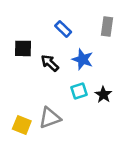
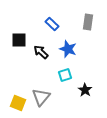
black star: (103, 95) -> (85, 90), moved
gray triangle: (50, 118) -> (41, 97), turned -30

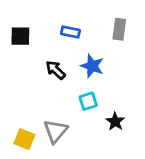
blue rectangle: (52, 24) -> (70, 32), turned -32
black square: (19, 40) -> (20, 36), moved

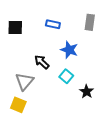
black arrow: (56, 70) -> (42, 62), moved
cyan square: (88, 101) -> (66, 76), turned -32
gray triangle: (56, 131) -> (24, 81), moved

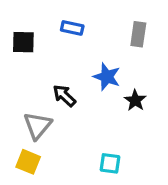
blue rectangle: (53, 24) -> (72, 28), moved
cyan square: (66, 76) -> (110, 163), moved, turned -32
black star: (87, 92) -> (135, 100), moved

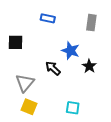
black square: (23, 42) -> (15, 42), moved
black arrow: (64, 96) -> (53, 68), moved
yellow square: (28, 162) -> (29, 107), moved

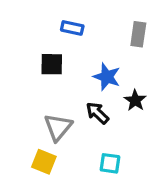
black square: (15, 42) -> (52, 64), moved
black arrow: (53, 68) -> (97, 113), moved
gray triangle: (25, 83) -> (58, 127), moved

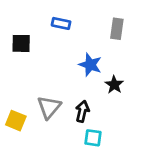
black square: (52, 64) -> (21, 43), moved
black arrow: (97, 113) -> (82, 111), moved, turned 60
yellow square: (44, 162) -> (16, 121), moved

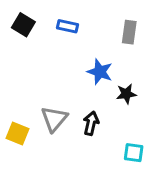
black square: (21, 43) -> (23, 25), moved, turned 30
black star: (114, 85) -> (126, 94), turned 30
cyan square: (93, 138) -> (134, 153), moved

